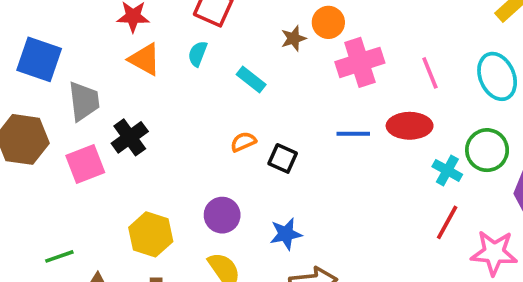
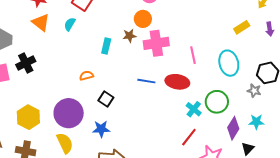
brown star: (294, 38) -> (129, 36), moved
cyan rectangle: (251, 80) -> (106, 46), moved, turned 56
black square: (283, 158) -> (106, 99), moved
purple circle: (222, 215) -> (69, 113), size x1.5

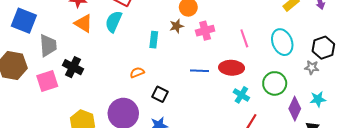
cyan semicircle: (70, 24) -> (114, 22), size x1.5
pink cross: (156, 43) -> (205, 31), size x0.7
black cross: (26, 63) -> (73, 67), turned -30
cyan cross: (194, 109) -> (241, 95), moved

